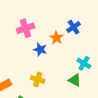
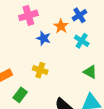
cyan cross: (84, 63) -> (82, 41), moved
green triangle: (75, 80) -> (90, 72), moved

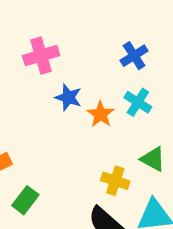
orange star: (61, 26) -> (101, 114), moved
yellow cross: (40, 70) -> (115, 181), moved

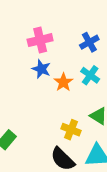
pink cross: (41, 56) -> (40, 40), moved

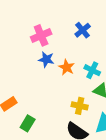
cyan cross: (90, 75) -> (92, 70), moved

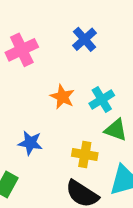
blue star: (46, 59) -> (30, 143), moved
cyan cross: (92, 70) -> (102, 99), turned 35

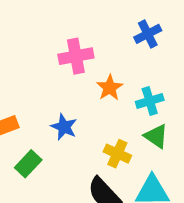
pink cross: (22, 50) -> (76, 56), moved

